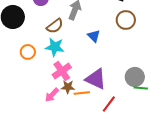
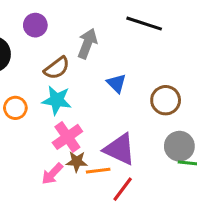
brown circle: (126, 20) -> (166, 100), moved
red line: (109, 104) -> (123, 189), moved

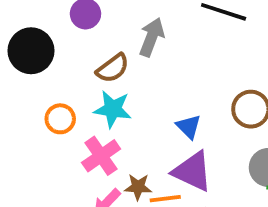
blue triangle: (117, 83) -> (189, 127), moved
pink cross: (67, 137) -> (101, 156), moved

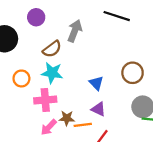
pink cross: (101, 156) -> (45, 100), turned 30
purple triangle: (192, 171) -> (99, 109), size x0.6

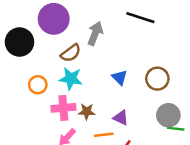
purple circle: (36, 17) -> (54, 19), size x1.6
blue triangle: (96, 83) -> (120, 77), moved
brown star: (67, 118) -> (87, 112), moved

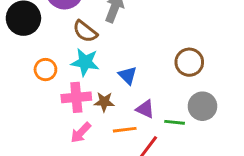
brown semicircle: (71, 53) -> (85, 31), turned 75
blue triangle: (120, 77) -> (128, 75), moved
green line: (176, 129) -> (175, 122), moved

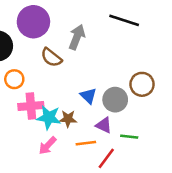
cyan star: (85, 62) -> (49, 117), moved
orange circle: (45, 70) -> (14, 79), moved
pink cross: (76, 97) -> (31, 106), moved
gray circle: (202, 106) -> (115, 100), moved

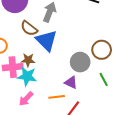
blue triangle: (88, 96) -> (46, 41), moved, size x1.6
brown star: (68, 119) -> (28, 60), moved
green line: (129, 137) -> (104, 79), moved, turned 56

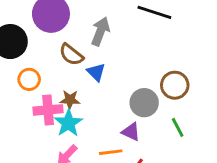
blue triangle: (46, 41) -> (96, 72), size x0.6
cyan star: (27, 76) -> (68, 123), turned 30

